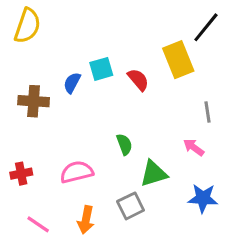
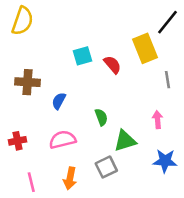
blue semicircle: (72, 83) -> (59, 101), moved
gray line: (208, 112) -> (167, 80), moved
pink arrow: (194, 147) -> (157, 120), turned 49
pink line: (38, 224) -> (31, 182), turned 42

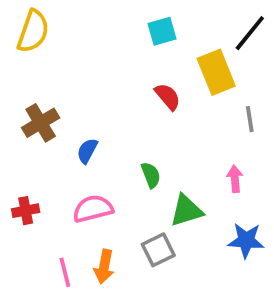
cyan square: (82, 56) -> (162, 31), moved
brown cross: (27, 82) -> (41, 123), turned -35
pink line: (31, 182) -> (65, 272), moved

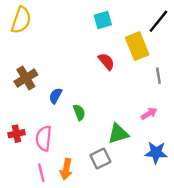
green semicircle: (151, 175) -> (79, 112), moved
pink arrow: (235, 179) -> (149, 114), turned 63
pink semicircle: (93, 209) -> (44, 138), moved, turned -70

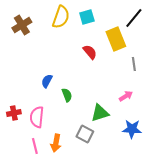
yellow semicircle: (21, 20) -> (61, 17), moved
brown cross: (26, 78) -> (22, 25), moved
gray square: (100, 158) -> (85, 134), turned -36

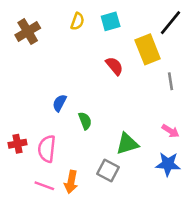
yellow semicircle: (61, 17) -> (77, 21), size x0.6
pink arrow: (126, 96) -> (170, 131), moved, turned 64
pink line: (35, 146) -> (44, 186), turned -56

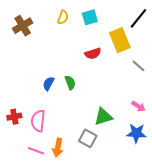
red semicircle: (114, 66) -> (93, 54), turned 112
gray line: (170, 81) -> (138, 66), turned -40
green semicircle: (85, 121) -> (70, 83), moved

